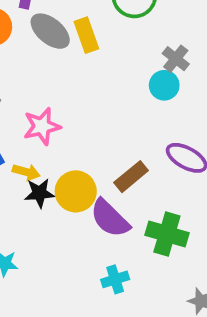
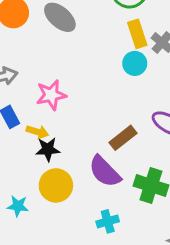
yellow rectangle: (86, 35) -> (137, 34), moved
cyan circle: (164, 85) -> (135, 63), moved
yellow circle: (76, 191) -> (56, 185), moved

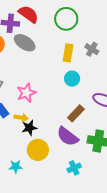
yellow rectangle: (137, 34) -> (68, 53), moved, turned 36
cyan circle: (135, 63) -> (72, 79), moved

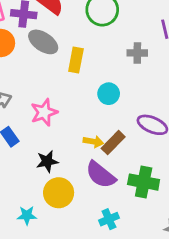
gray cross: (92, 49) -> (137, 53), turned -32
yellow rectangle: (68, 53) -> (76, 60), moved
yellow arrow: (21, 118) -> (93, 142), moved

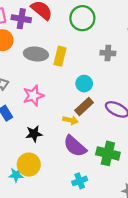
gray ellipse: (43, 42) -> (36, 54), moved, turned -30
brown rectangle: (113, 143) -> (84, 106), moved
yellow circle: (59, 193) -> (29, 165), moved

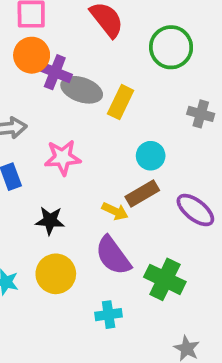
purple cross: (21, 19) -> (55, 72), moved
yellow circle: (29, 165) -> (56, 274), moved

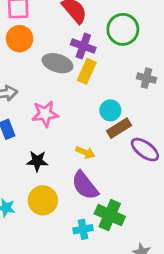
purple cross: (55, 72) -> (83, 46), moved
brown rectangle: (142, 193) -> (119, 128), moved
green cross: (165, 279) -> (110, 215), moved

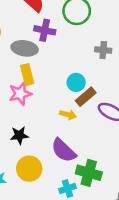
yellow rectangle: (87, 71) -> (27, 75), moved, turned -30
yellow arrow: (85, 152) -> (68, 115), moved

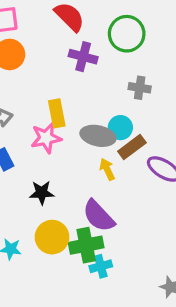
gray ellipse: (25, 48) -> (98, 136), moved
gray cross: (103, 50) -> (140, 88), moved
yellow arrow: (68, 115) -> (107, 169), turned -133
green cross: (89, 173) -> (86, 245), moved, turned -30

